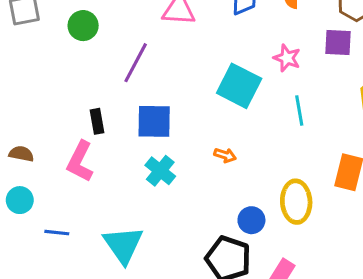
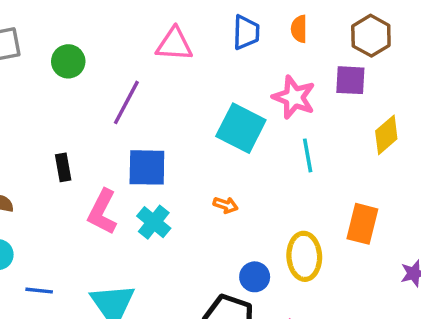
pink star: (287, 58) -> (294, 97), size x1.4
black rectangle: (97, 121) -> (63, 167), moved
pink L-shape: (80, 161) -> (102, 212), moved

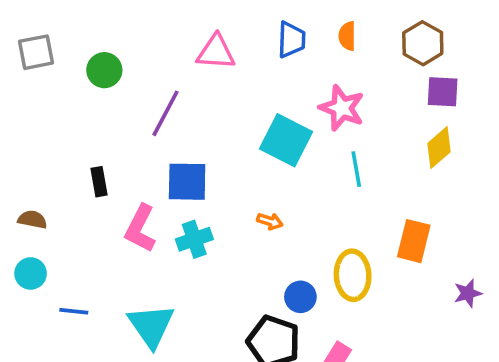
purple square: (350, 80) -> (443, 92), moved
cyan cross: (154, 222) -> (194, 239), turned 32

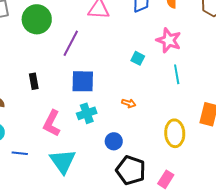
green circle: (104, 70) -> (37, 19), size x1.5
cyan square: (286, 140) -> (138, 58), size x0.5
pink L-shape: (140, 228) -> (52, 123), moved
blue circle: (300, 297) -> (114, 141), moved

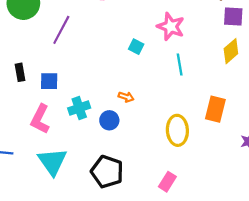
blue square: (83, 81) -> (49, 81), moved, size x0.7
blue circle: (114, 141) -> (109, 120), moved
black pentagon: (131, 170) -> (107, 172), moved

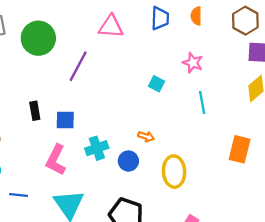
pink star: (171, 27) -> (193, 63), size x0.7
yellow ellipse: (177, 130) -> (174, 172), moved

